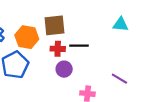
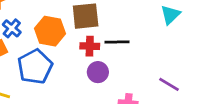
cyan triangle: (120, 24) -> (170, 15), turned -49

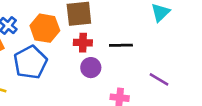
black line: (117, 42) -> (121, 45), moved

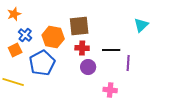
purple line: (159, 79) -> (128, 63), moved, turned 63

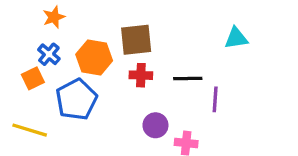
orange star: (14, 14) -> (54, 17), moved
cyan triangle: (141, 25) -> (236, 38), turned 35
purple circle: (88, 67) -> (155, 125), moved

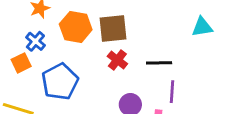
orange hexagon: (94, 57) -> (76, 27), moved
red cross: (141, 75) -> (117, 60), turned 36
purple line: (215, 99) -> (172, 92), moved

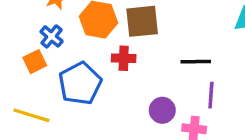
red cross: (117, 60) -> (124, 58), moved, turned -36

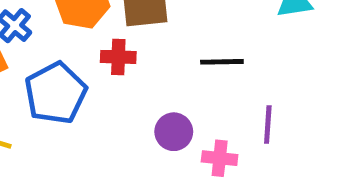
purple line: (211, 95) -> (268, 124), moved

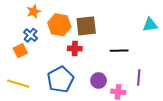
blue pentagon: (56, 93) -> (60, 79), moved

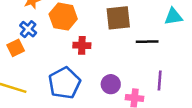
brown square: (86, 26) -> (118, 18), moved
black line: (119, 51) -> (147, 42), moved

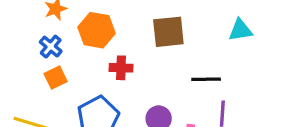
black line: (147, 42) -> (206, 79), moved
orange square: (16, 48) -> (56, 78), moved

